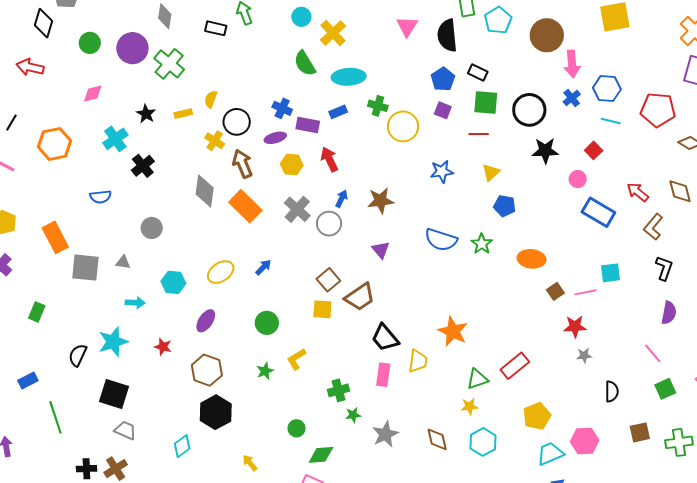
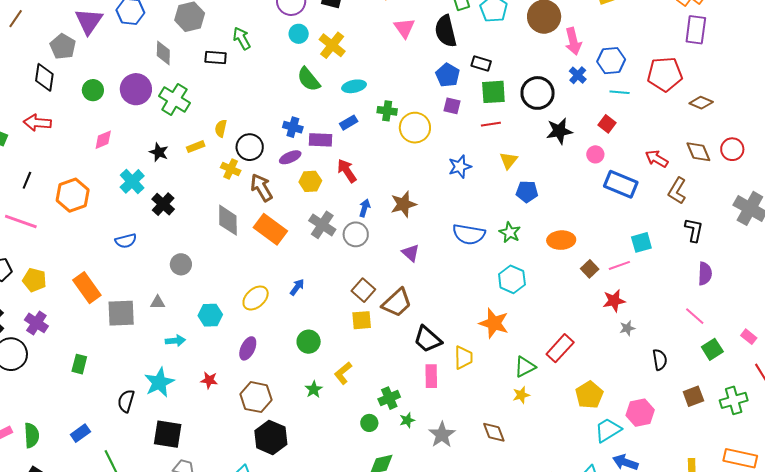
cyan ellipse: (349, 77) -> (354, 86), size x0.7
green circle: (296, 428) -> (369, 423), moved
cyan hexagon: (483, 442) -> (512, 279), moved

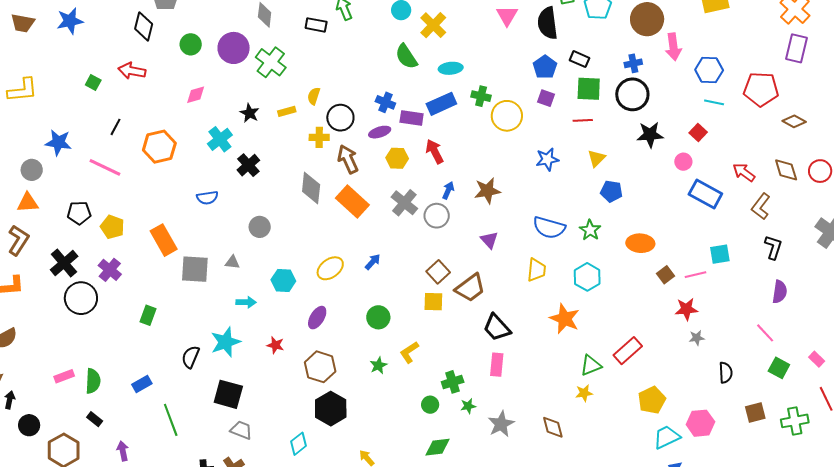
blue cross: (578, 75) -> (633, 63), moved, turned 30
blue rectangle: (349, 123) -> (441, 104), size x1.6
yellow cross: (231, 169) -> (319, 137), turned -30
green square: (712, 349) -> (779, 368), turned -35
yellow trapezoid: (463, 358) -> (537, 270), moved

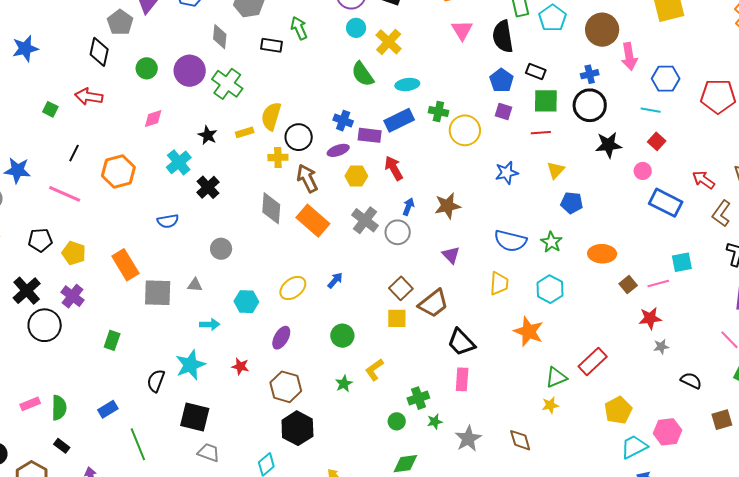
yellow semicircle: (314, 96) -> (271, 116), size x1.6
cyan line: (714, 102) -> (651, 110), moved
black semicircle: (726, 373) -> (691, 381), turned -60

